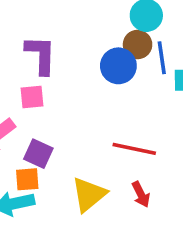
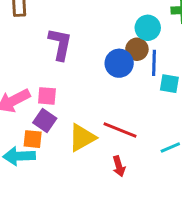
pink square: (32, 97) -> (47, 96), moved
yellow triangle: (89, 194) -> (82, 138), moved

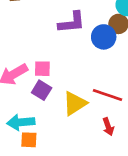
purple L-shape: (60, 44) -> (72, 22), moved, turned 76
orange square: (33, 139) -> (29, 140), moved

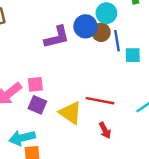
blue circle: (104, 37) -> (85, 26), moved
yellow triangle: (75, 103) -> (70, 113), turned -45

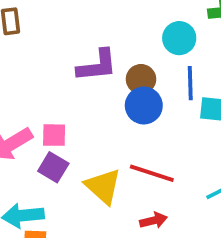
blue circle: (85, 26) -> (144, 105), moved
brown circle: (101, 32) -> (141, 79), moved
red arrow: (105, 130) -> (153, 220), turned -84

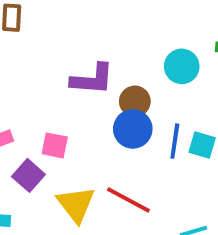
blue line: (190, 83) -> (175, 141), moved
pink square: (54, 135) -> (55, 145), moved

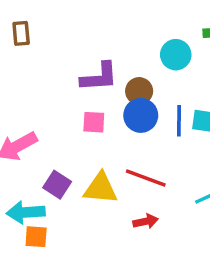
pink square: (55, 145) -> (94, 122), moved
purple square: (28, 175) -> (57, 185), moved
yellow triangle: (76, 204) -> (101, 188), turned -39

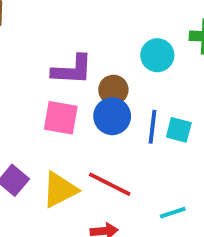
pink square: (94, 122) -> (61, 118), size x1.4
yellow triangle: (101, 188) -> (60, 190), turned -39

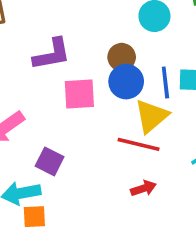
purple L-shape: (72, 70) -> (52, 54), moved
yellow triangle: (60, 190) -> (151, 116), moved

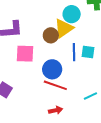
blue circle: (126, 82) -> (52, 69), moved
yellow triangle: (151, 116) -> (64, 28), moved

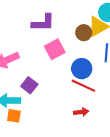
pink square: (25, 54) -> (55, 49), turned -36

